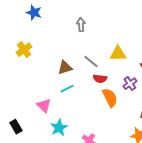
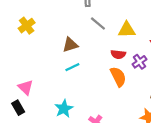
gray line: (91, 62) -> (98, 23), moved
red semicircle: (100, 79) -> (118, 54), moved
pink triangle: (44, 106) -> (26, 87), moved

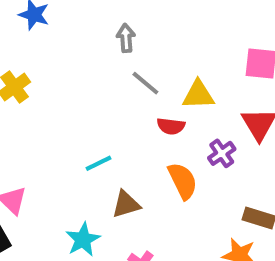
brown triangle: (70, 45) -> (126, 204), moved
red semicircle: (118, 54) -> (171, 126), moved

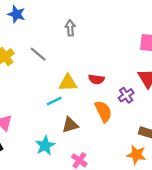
gray line: (145, 83) -> (38, 54), moved
yellow triangle: (198, 95) -> (68, 83), moved

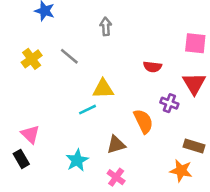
red semicircle: (96, 79) -> (152, 67), moved
purple cross: (126, 95) -> (169, 103), turned -35
brown triangle: (70, 125) -> (116, 145), moved

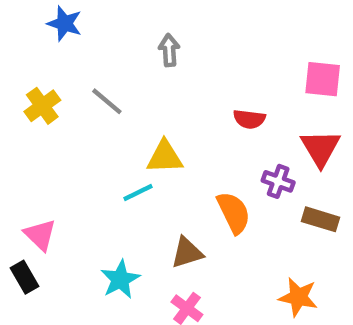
brown rectangle: (194, 146) -> (320, 219), moved

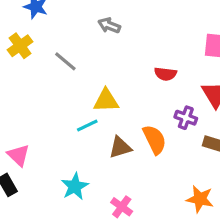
gray arrow: (169, 50) -> (109, 25), turned -65
yellow cross: (42, 106) -> (20, 46), moved
brown triangle: (187, 253) -> (120, 147), moved

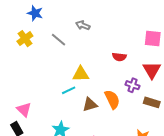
gray line: (65, 61) -> (58, 40), moved

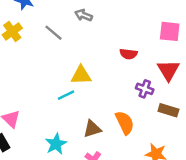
orange semicircle: (112, 99) -> (125, 123), moved
brown triangle: (90, 104) -> (92, 129), moved

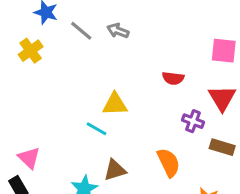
gray line: (53, 33) -> (81, 31), moved
cyan line: (66, 95) -> (96, 129), turned 56
brown triangle: (92, 129) -> (115, 170), moved

